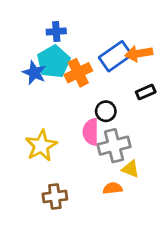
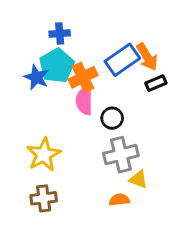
orange arrow: (139, 53) -> (147, 57), turned -112
black rectangle: (146, 92) -> (156, 83), moved
pink semicircle: (91, 132) -> (84, 101), moved
brown cross: (55, 197) -> (44, 198), moved

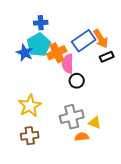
pink semicircle: (84, 101) -> (68, 64), moved
gray cross: (121, 155) -> (72, 117), moved

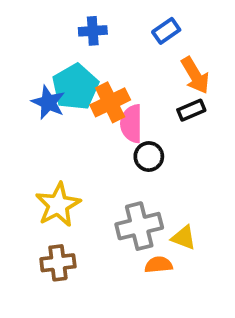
blue cross: (41, 23) -> (93, 31), moved
blue rectangle: (84, 41) -> (166, 31), moved, size x0.6
black rectangle: (107, 57) -> (191, 110), moved

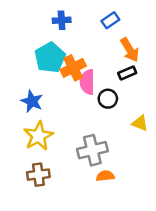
blue star: (48, 102) -> (32, 101), moved
black circle: (149, 157) -> (108, 99), moved
yellow triangle: (184, 238) -> (140, 123), moved

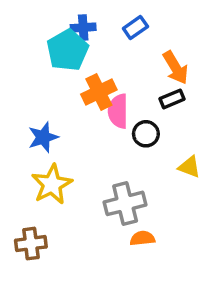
blue rectangle: (110, 20) -> (135, 28), moved
cyan pentagon: (50, 58) -> (68, 50), moved
blue star: (32, 101) -> (43, 137), turned 30
brown cross: (38, 175) -> (31, 244), moved

